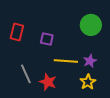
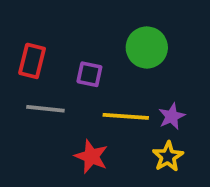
green circle: (91, 25) -> (147, 47), moved
gray line: (26, 74) -> (45, 109), moved, turned -60

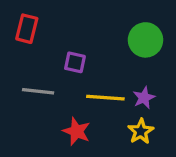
green circle: (147, 47) -> (145, 40), moved
red rectangle: (32, 61) -> (27, 29), moved

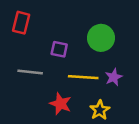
green circle: (145, 40) -> (101, 38), moved
yellow star: (141, 131) -> (100, 110), moved

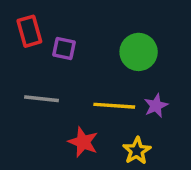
red rectangle: (21, 23) -> (29, 31), turned -30
purple square: (59, 49) -> (64, 49), moved

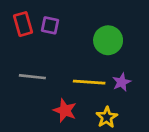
purple square: (64, 49) -> (50, 25), moved

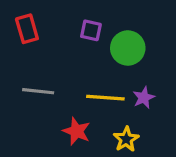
purple square: (50, 25) -> (91, 30), moved

